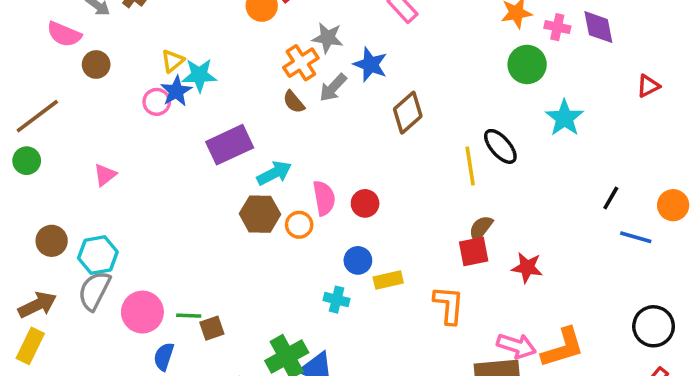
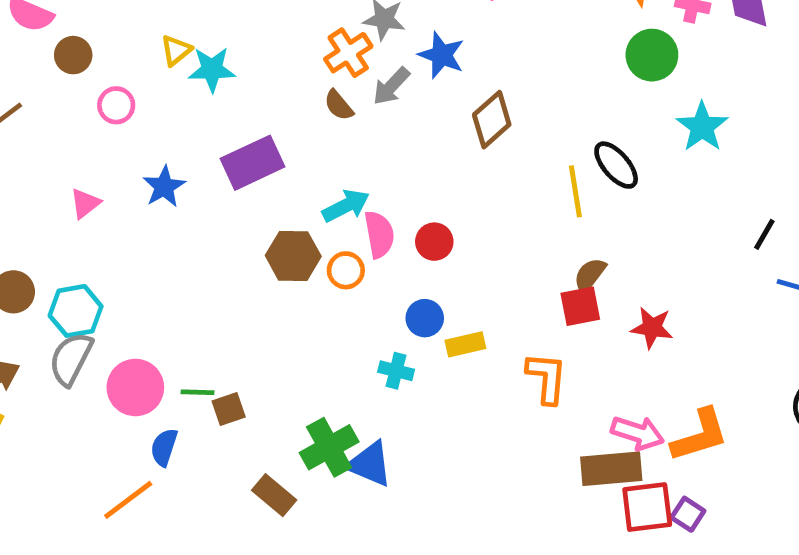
blue star: (176, 91) -> (164, 187), moved
pink circle: (157, 102) -> (116, 105), moved
cyan arrow: (274, 173) -> (346, 206), moved

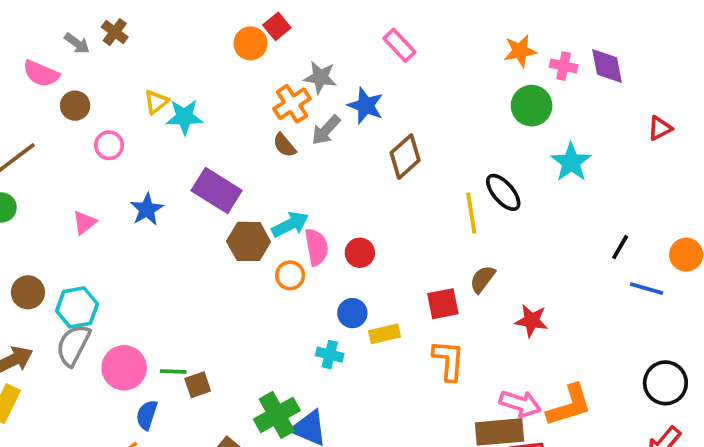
purple rectangle: (253, 163) -> (217, 190), turned 57
brown hexagon: (293, 256) -> (249, 241), moved
red square: (580, 306) -> (443, 304), moved

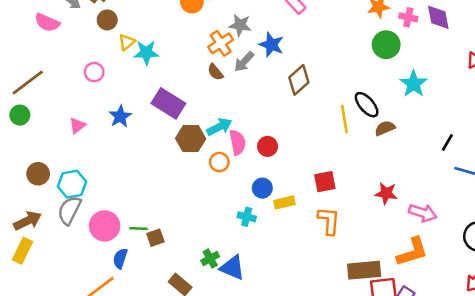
brown circle: (75, 106) -> (107, 20), moved
brown semicircle: (482, 279) -> (385, 128), moved, turned 30
pink arrow: (520, 404) -> (423, 213), moved
green cross: (277, 415) -> (210, 258), size x0.6

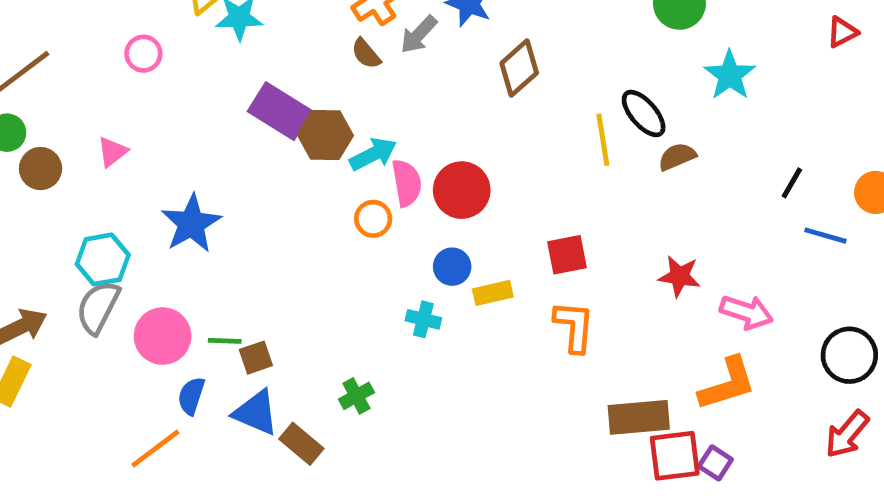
blue star: (120, 116) -> (191, 224), moved, size x1.4
brown hexagon: (191, 139) -> (325, 135), moved
red circle: (268, 146) -> (462, 190), size x1.5
brown circle: (38, 174) -> (41, 169), moved
blue triangle: (232, 268) -> (256, 413), moved

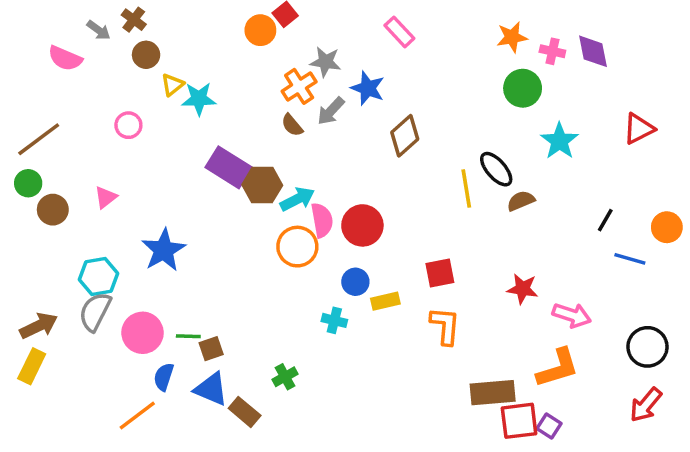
red triangle: (842, 32) -> (639, 129), moved, size x1.4
orange circle: (373, 219) -> (297, 247), size x1.5

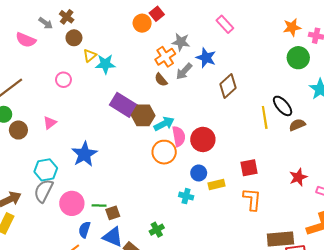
red star: (523, 289) -> (298, 177), turned -30

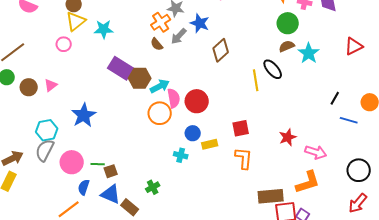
yellow triangle: (90, 56) -> (76, 21), moved, size x1.5
brown semicircle: (297, 125) -> (287, 46), moved
brown circle: (18, 130) -> (29, 87), moved

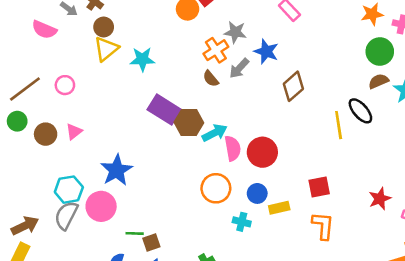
pink circle: (64, 44) -> (65, 85), moved
orange circle: (160, 113) -> (216, 188), moved
pink circle: (72, 162) -> (101, 206), moved

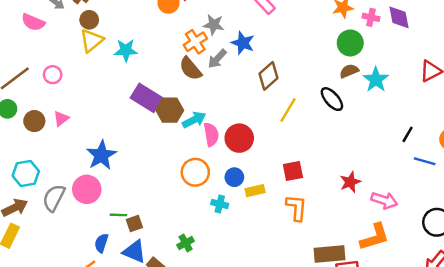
brown semicircle: (211, 79) -> (190, 69), size x1.5
yellow line: (339, 125) -> (288, 110), moved, turned 40
cyan hexagon: (69, 190) -> (26, 173), moved

